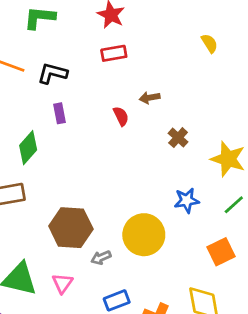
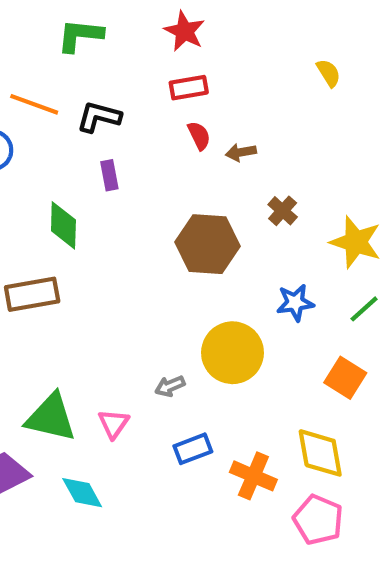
red semicircle: (121, 116) -> (199, 136), moved
green diamond: (28, 148) -> (63, 225), turned -40
brown hexagon: (71, 228) -> (207, 244), moved
orange square: (221, 252) -> (345, 378), turned -32

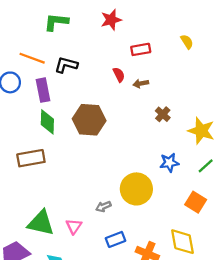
red star: (184, 31) -> (111, 20), turned 30
red rectangle: (189, 88) -> (141, 49), moved
purple rectangle: (109, 175) -> (43, 90), moved, size x1.5
brown hexagon: (207, 244) -> (89, 120), moved

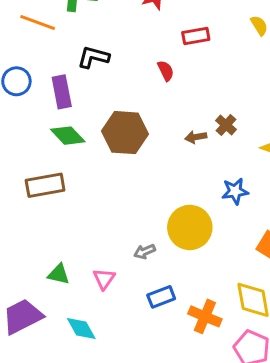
orange line: (32, 58) -> (38, 22), moved
brown arrow: (141, 83) -> (196, 137), moved
green diamond: (47, 122) -> (68, 136), turned -45
green triangle: (41, 223) -> (59, 274), size x0.6

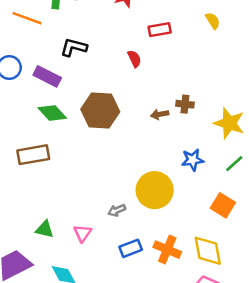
purple rectangle: (62, 92) -> (47, 76), turned -52
brown cross: (226, 125) -> (185, 104), turned -36
orange cross: (205, 316) -> (167, 250), moved

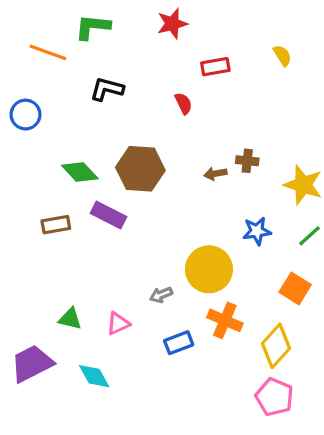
purple rectangle: (47, 76) -> (108, 215), moved
brown rectangle: (33, 155) -> (56, 225), size x0.7
pink triangle: (83, 233) -> (118, 324), turned 30
orange cross: (167, 250) -> (225, 320), moved
yellow diamond: (208, 251) -> (276, 346), turned 52

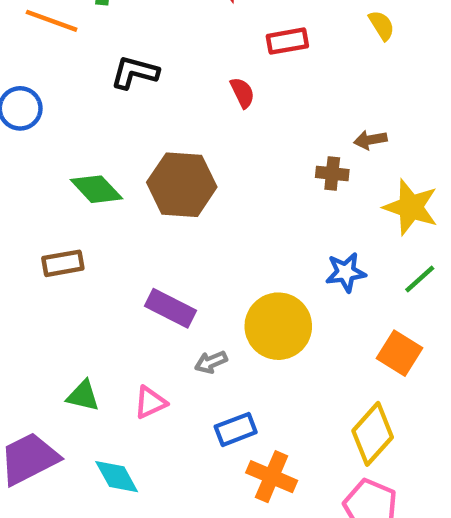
brown arrow: (215, 174) -> (370, 140), moved
purple rectangle: (108, 215) -> (171, 308), moved
orange cross: (225, 320) -> (272, 477), moved

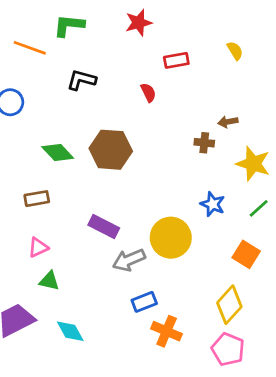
blue star: (346, 272) -> (213, 204), turned 30
gray arrow: (211, 362) -> (129, 260), size x1.6
pink triangle: (150, 403) -> (38, 247), moved

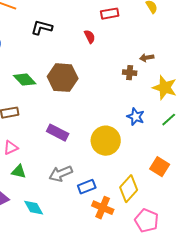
orange square: (246, 254) -> (160, 167), moved
gray arrow: (129, 260) -> (61, 174), moved
yellow diamond: (229, 305) -> (129, 189), moved

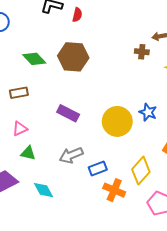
red semicircle: (90, 37) -> (77, 15), moved, turned 40
blue star: (136, 117) -> (148, 112), moved

